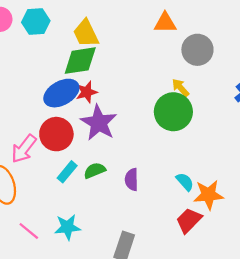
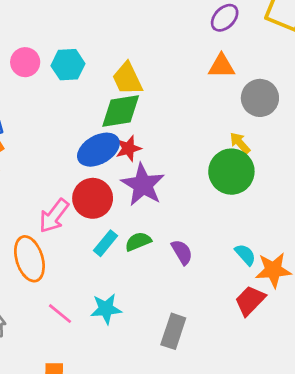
purple semicircle: (132, 180) -> (182, 252), turned 150

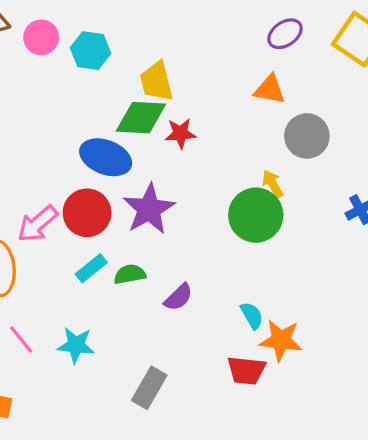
red star: (128, 148) -> (180, 133), moved
blue ellipse: (98, 150) -> (106, 157), turned 39
purple semicircle: (182, 252) -> (178, 297), turned 65
red trapezoid: (250, 301) -> (246, 370), turned -140

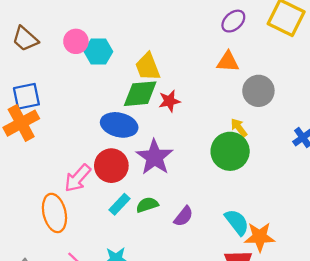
pink circle: (41, 37) -> (76, 41), moved
cyan semicircle: (252, 316) -> (237, 222), size x1.4

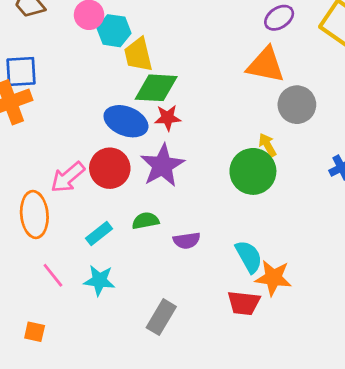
orange triangle: (228, 62) -> (266, 65), size x1.4
yellow trapezoid: (148, 67) -> (138, 55), moved
red star: (169, 101) -> (168, 118), moved
cyan rectangle: (120, 204) -> (99, 233), moved
purple semicircle: (184, 216) -> (187, 241), turned 35

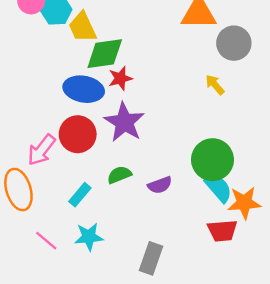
green circle: (253, 171) -> (212, 160), moved

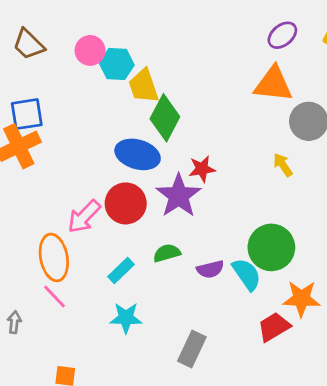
green diamond: (105, 54) -> (165, 118), turned -60
red star: (120, 78) -> (202, 169), moved
cyan semicircle: (218, 188) -> (247, 274), moved
red trapezoid: (222, 231) -> (274, 327), turned 148
pink line: (46, 241) -> (54, 297), moved

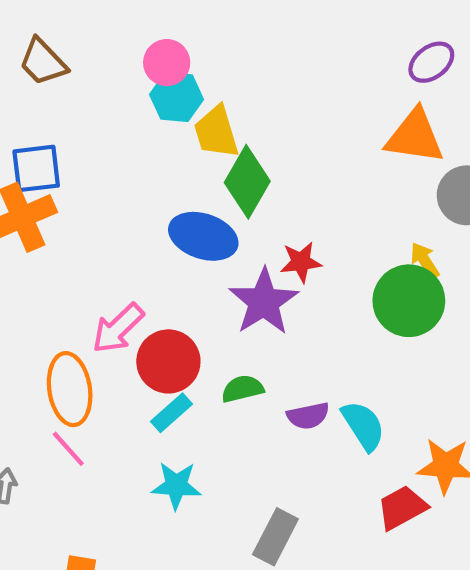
pink circle: (90, 50) -> (167, 63), moved
red circle: (126, 203) -> (168, 361), moved
green circle: (271, 247) -> (409, 301), moved

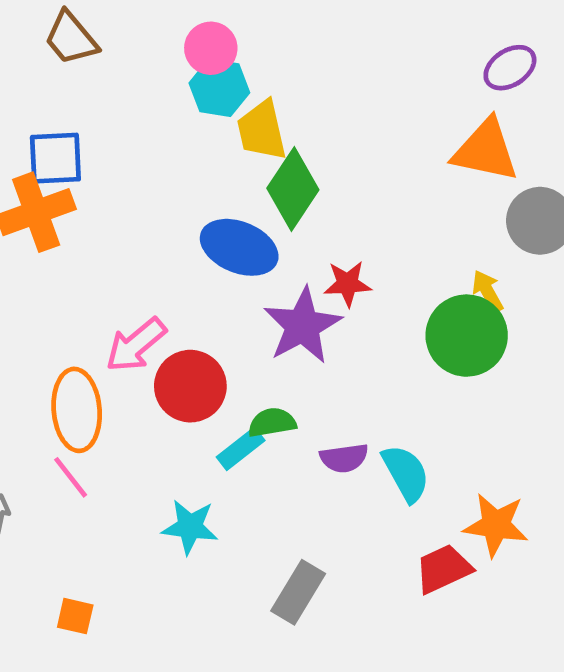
cyan rectangle: (172, 413) -> (241, 449), moved

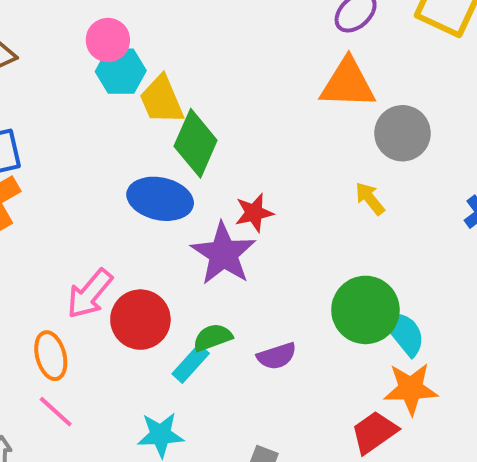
green circle: (467, 336) -> (365, 310), moved
orange ellipse: (77, 410) -> (51, 356), size x0.7
cyan semicircle: (406, 473) -> (404, 333), moved

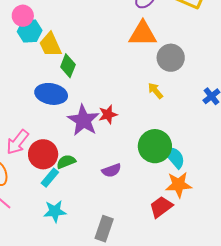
green diamond: (196, 143) -> (68, 66), size x0.7
red star: (254, 213) -> (108, 114), moved
green semicircle: (213, 337) -> (66, 162), moved
cyan rectangle: (191, 364) -> (50, 178), moved

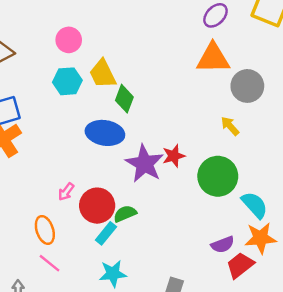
cyan hexagon: (30, 31) -> (67, 81), moved
pink arrow: (18, 142) -> (66, 192), size x0.6
green circle: (155, 146) -> (218, 176), moved
purple semicircle: (111, 170) -> (223, 245), moved

